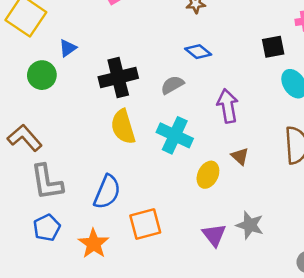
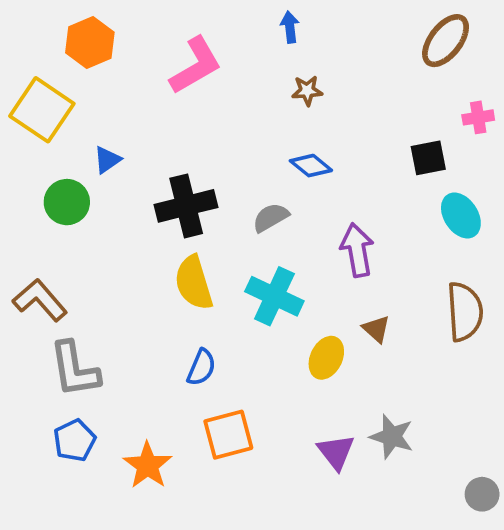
blue semicircle: (107, 192) -> (201, 367), moved, size x0.7

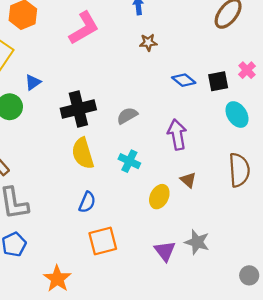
pink cross: (478, 117) -> (247, 70), moved, turned -35
blue diamond: (311, 166) -> (184, 80), moved
cyan cross: (274, 296) -> (129, 161), size x0.7
orange star: (148, 465) -> (57, 279), moved

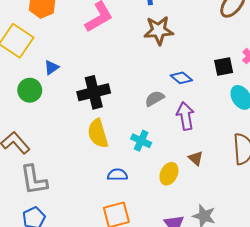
brown star: (148, 42) -> (159, 30), size x1.8
blue diamond: (184, 80) -> (181, 78), moved
gray semicircle: (127, 116) -> (155, 98), moved
blue semicircle: (87, 202) -> (117, 175), moved, turned -114

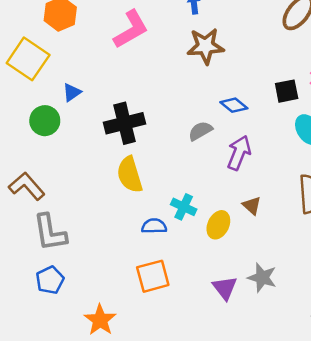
purple arrow: (185, 116) -> (239, 153), turned 32
cyan cross: (141, 141) -> (184, 207), moved

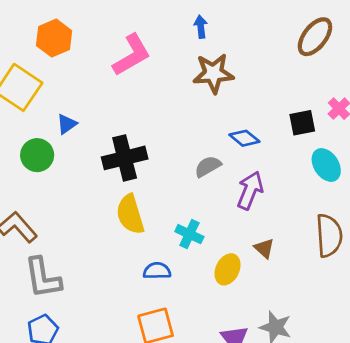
cyan cross: (184, 207) -> (189, 234), moved

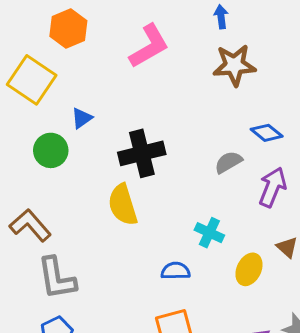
yellow semicircle: (130, 214) -> (123, 205), moved

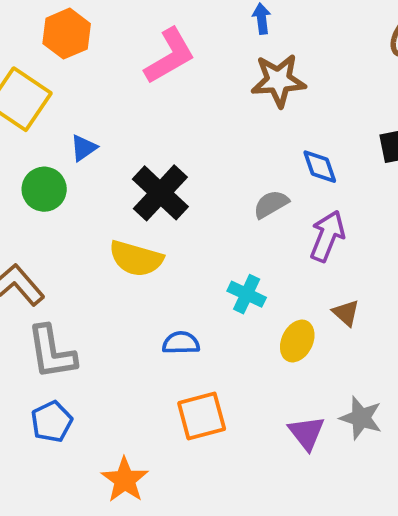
blue diamond: (267, 133) -> (320, 167), turned 32
black cross: (142, 153) -> (160, 193), turned -33
yellow semicircle: (123, 205) -> (136, 259), turned -57
blue semicircle: (176, 271) -> (181, 343), moved

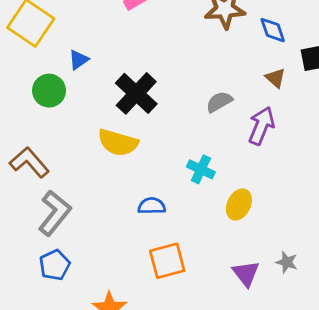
blue diamond: (320, 167) -> (273, 30), moved
brown triangle: (346, 313) -> (275, 78), moved
gray L-shape: (52, 352) -> (55, 213), turned -132
gray star: (361, 418) -> (287, 262), size x0.7

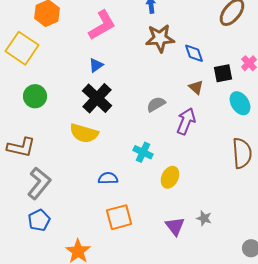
blue triangle: (79, 60) -> (96, 65), moved
brown L-shape: (29, 162) -> (21, 147), turned 144

